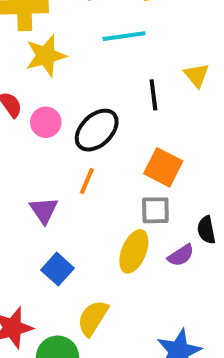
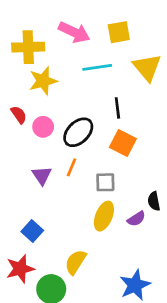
yellow triangle: (197, 75) -> (147, 67), moved, size x1.6
orange square: (163, 167) -> (123, 143), moved
purple triangle: (44, 210) -> (42, 176), moved
gray square: (155, 210) -> (105, 182), moved
blue square: (58, 269) -> (32, 231), moved

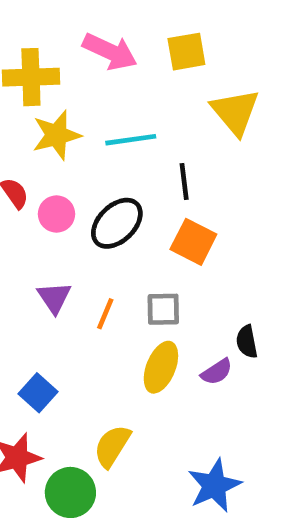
cyan line: (97, 67) -> (131, 140), moved
orange line: (71, 167) -> (105, 314), moved

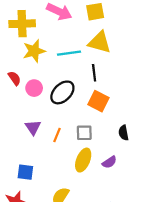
yellow triangle: (235, 112) -> (100, 42), moved, turned -35
black semicircle: (247, 342) -> (124, 133), moved
blue square: (38, 393) -> (25, 172), turned -35

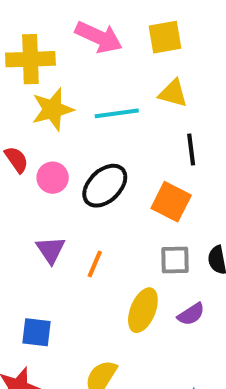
yellow triangle: (100, 42) -> (173, 93), size x0.7
black line: (94, 73) -> (191, 150), moved
gray square: (84, 133) -> (175, 260), moved

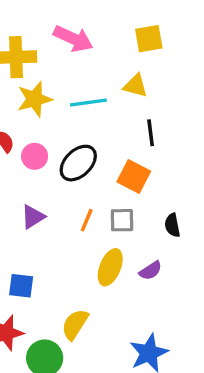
yellow square: (165, 37) -> (149, 39), moved
purple triangle: (51, 250) -> (33, 217), turned 32
gray square: (175, 260) -> (122, 220), moved
orange line: (95, 264) -> (87, 220), moved

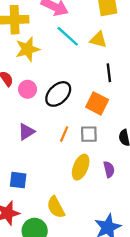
cyan line: (88, 103) -> (68, 36), moved, turned 50
purple semicircle: (151, 271) -> (109, 169), turned -70
yellow semicircle: (75, 324) -> (56, 207), turned -60

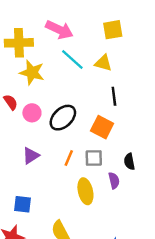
yellow star: (28, 49) -> (32, 72), turned 30
yellow ellipse: (81, 167) -> (85, 191), turned -35
purple semicircle: (109, 169) -> (114, 181), moved

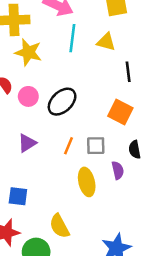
cyan line: (72, 59) -> (72, 38), turned 55
black line: (114, 96) -> (128, 72), moved
orange square: (102, 127) -> (120, 112), moved

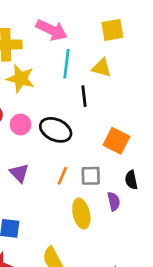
black line: (128, 72) -> (84, 96), moved
black ellipse: (62, 102) -> (56, 130), turned 68
purple triangle: (27, 143) -> (19, 173), turned -42

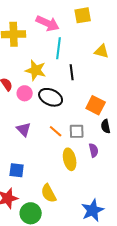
yellow square: (112, 30) -> (83, 15), moved
yellow triangle: (102, 68) -> (102, 51), moved
yellow star: (21, 79) -> (36, 70), moved
orange line: (62, 176) -> (56, 131), turned -72
black semicircle: (131, 180) -> (106, 126), moved

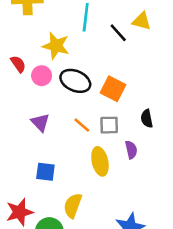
black line: (72, 72) -> (118, 33), moved, turned -35
orange square: (96, 105) -> (113, 89), moved
blue square: (17, 170) -> (45, 172), moved
yellow semicircle: (49, 193) -> (73, 206), turned 48

